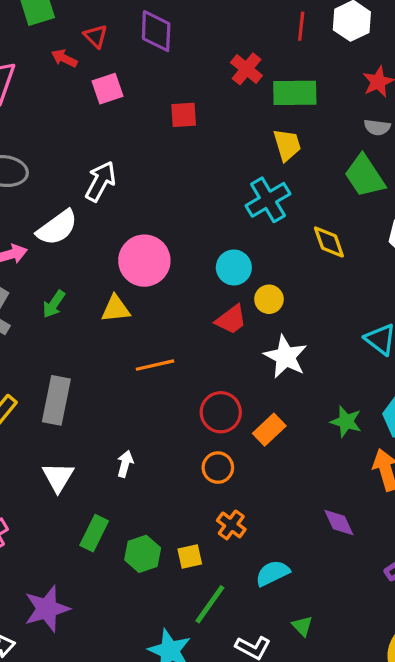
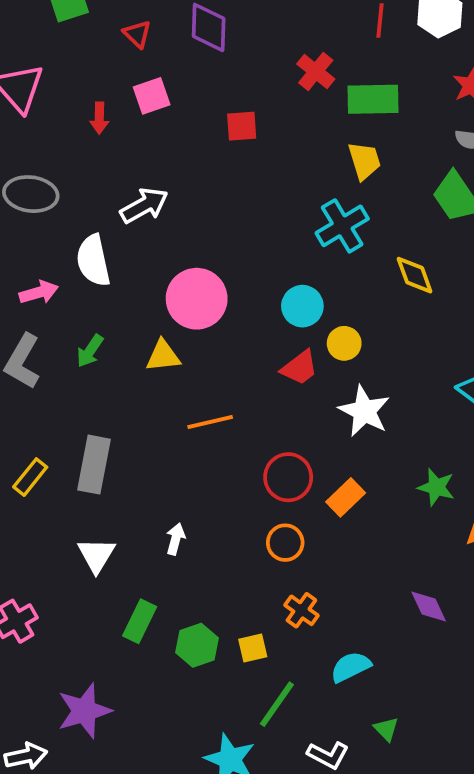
red arrow: (64, 58) -> (99, 118), moved, turned -115
white arrow: (101, 181) -> (144, 205), turned 33
white semicircle: (57, 228) -> (93, 260), turned 114

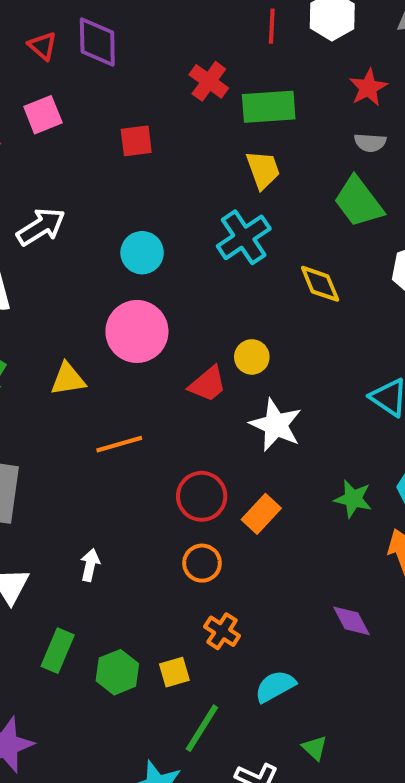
red triangle: (137, 34) -> (42, 46), moved
pink circle: (197, 299) -> (137, 331), moved
cyan circle: (302, 306) -> (142, 253), moved

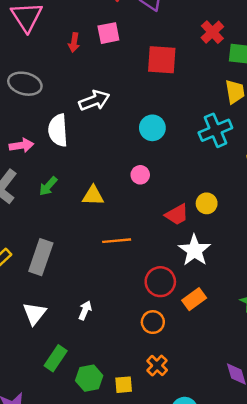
red square: (136, 141) -> (162, 60), size x1.5
pink circle: (137, 331) -> (140, 175), size x0.5
white star: (276, 425) -> (194, 250), moved

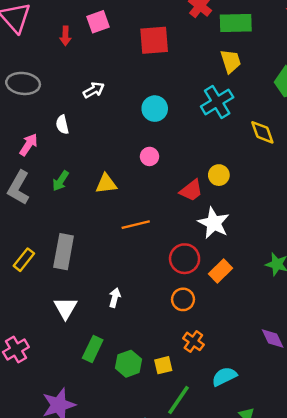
white arrow: (94, 101) -> (94, 90), size x0.7
white semicircle: (58, 130) -> (62, 125), size x0.6
pink arrow: (21, 145) -> (29, 145), turned -40

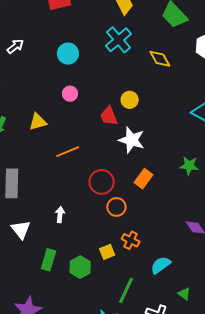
red trapezoid: (191, 190) -> (109, 116), turned 115
red circle: (185, 259) -> (102, 182), moved
yellow square: (163, 365) -> (107, 252), moved

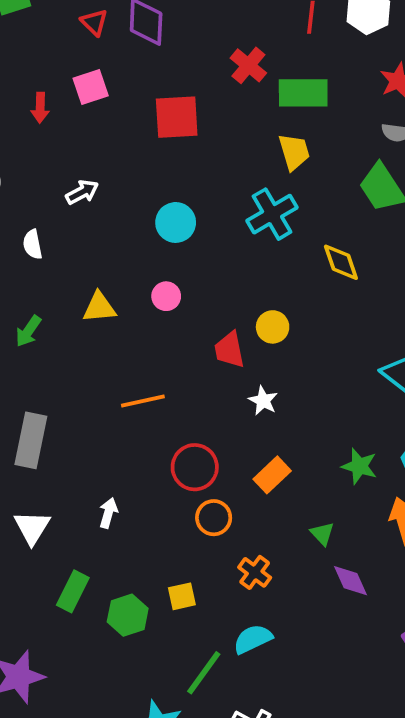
yellow triangle: (38, 122) -> (99, 307), moved
white star: (132, 140) -> (263, 401), size x0.6
orange cross: (131, 240) -> (255, 572), moved
cyan semicircle: (161, 265) -> (253, 639), moved
green triangle: (184, 294) -> (322, 534), moved

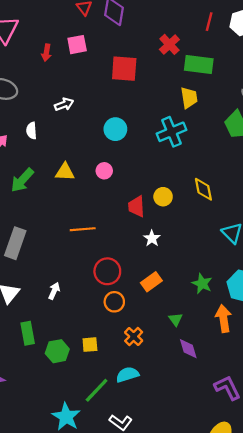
yellow diamond: (341, 262) -> (203, 189), moved
green arrow: (28, 331) -> (22, 180), size x1.4
green rectangle: (73, 591) -> (28, 333), turned -45

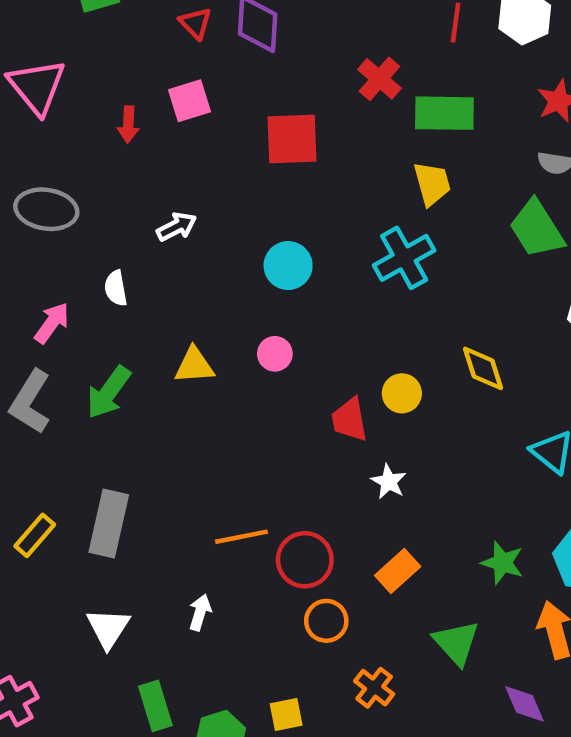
orange line: (83, 229) -> (241, 537), moved
green triangle: (176, 319) -> (456, 643), size x1.6
purple diamond: (188, 349) -> (524, 704), moved

